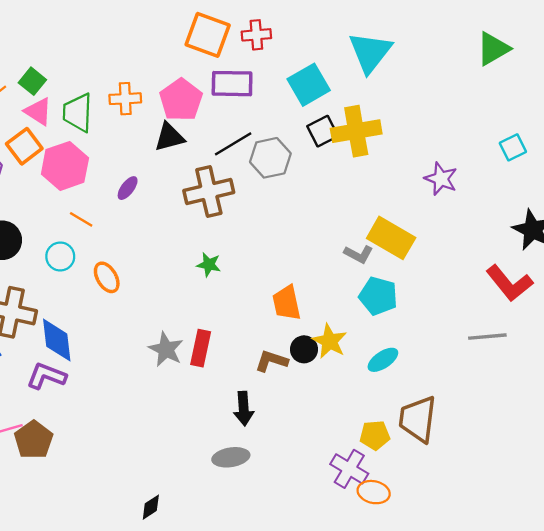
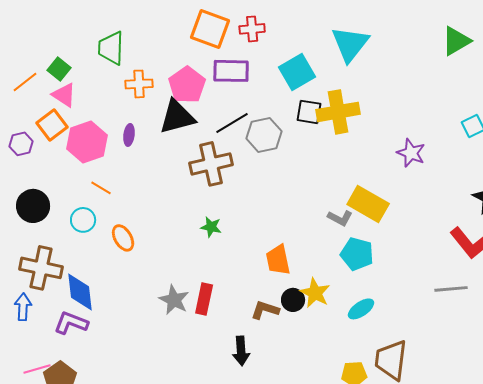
green trapezoid: (78, 113) -> (111, 48), moved
black square: (323, 131) -> (309, 112), turned 36
black triangle: (169, 137) -> (177, 117), size x1.4
purple ellipse: (128, 188) -> (129, 135), moved, turned -30

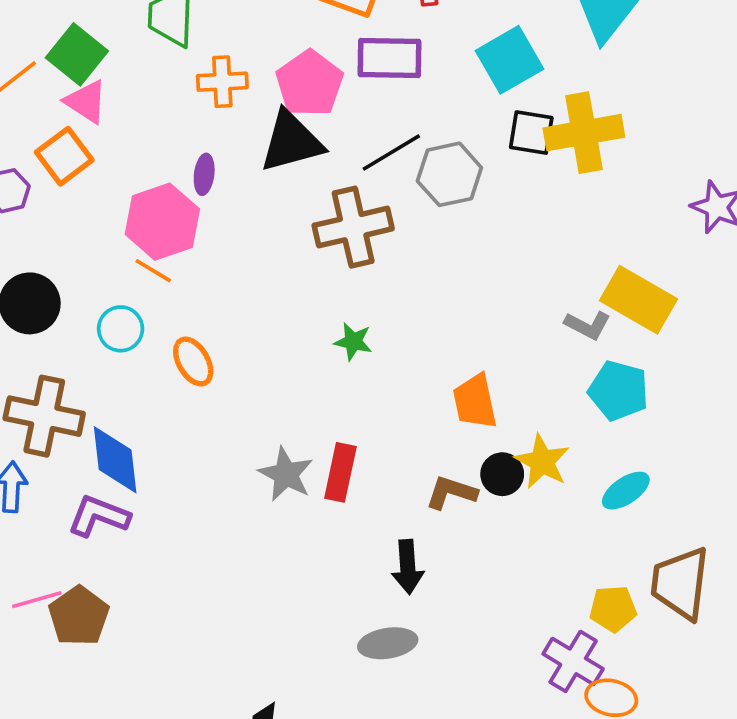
green square: (59, 69) -> (77, 54), size x1.4
pink hexagon: (87, 142) -> (162, 222), moved

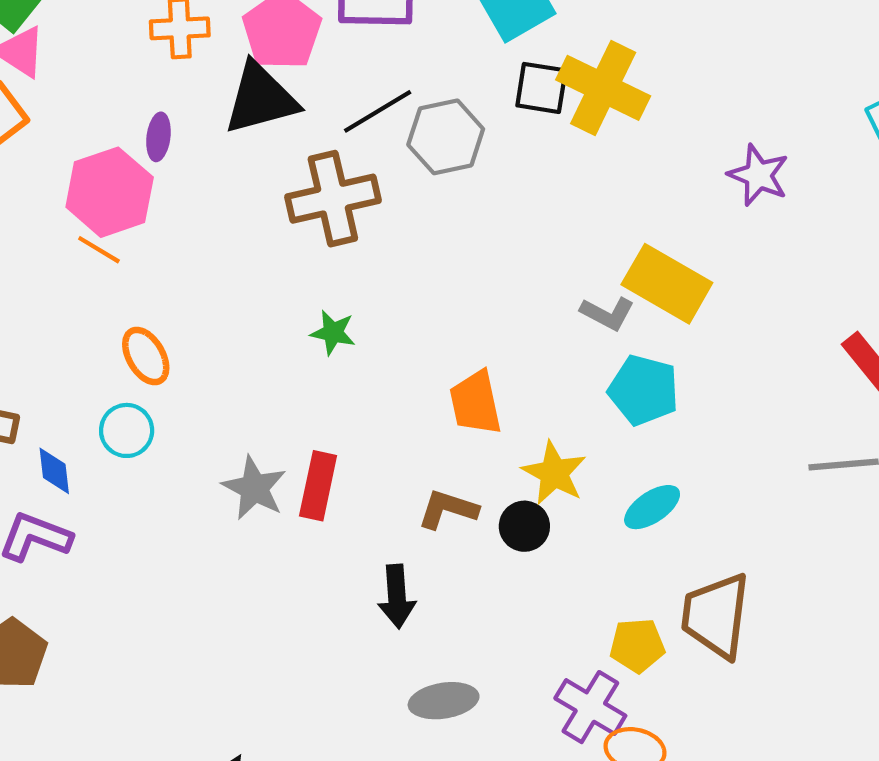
yellow cross: (584, 133) -> (603, 88), turned 36
cyan circle: (121, 329) -> (127, 430), moved
blue diamond: (115, 460) -> (54, 471), size x0.6
black circle: (502, 474) -> (524, 526), moved
gray ellipse: (388, 643) -> (444, 701), moved

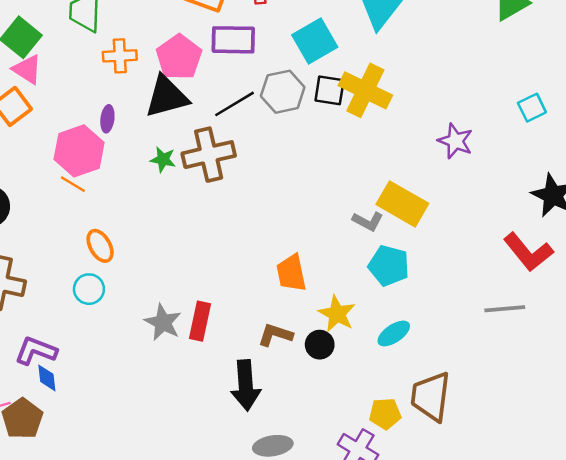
gray hexagon: (446, 137) -> (283, 92), moved
green star: (333, 333) -> (163, 160), moved
blue diamond: (54, 471) -> (47, 378), moved
black arrow: (397, 596) -> (246, 385), size x1.4

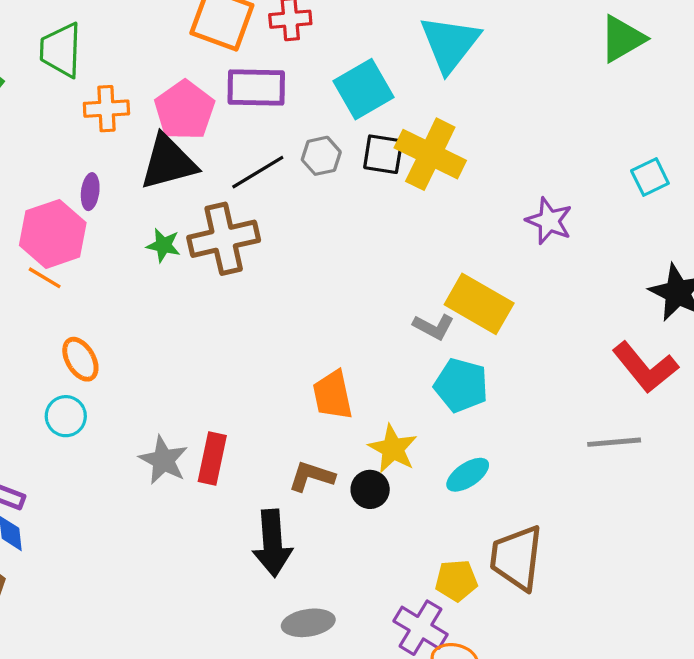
gray hexagon: (283, 92) -> (321, 156), size x0.7

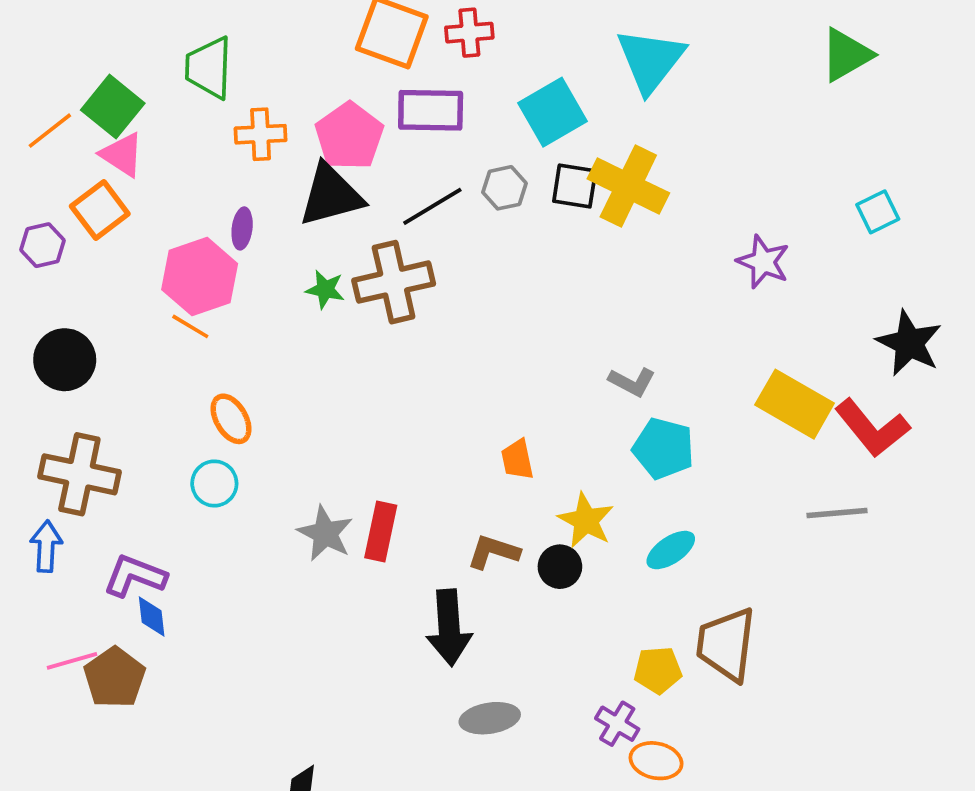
yellow rectangle: (479, 304) -> (795, 404), moved
orange trapezoid: (333, 395) -> (517, 459), size x0.7
purple cross: (421, 628) -> (617, 724), size x0.7

